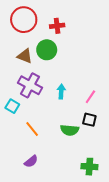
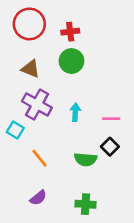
green circle: (47, 50) -> (71, 61), moved
pink line: (90, 97) -> (111, 119), turned 56
black square: (89, 120) -> (110, 147), turned 32
green cross: (89, 167) -> (86, 204), moved

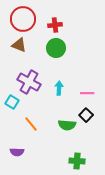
brown triangle: (31, 69) -> (19, 45), moved
purple semicircle: (38, 198) -> (17, 152), moved, turned 40
green cross: (86, 204) -> (77, 161), moved

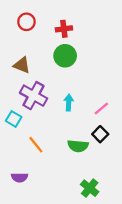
red circle: (23, 19) -> (26, 22), size x0.6
brown triangle: (19, 45) -> (22, 65), moved
pink line: (87, 93) -> (101, 108), turned -40
green cross: (77, 161) -> (90, 188), turned 35

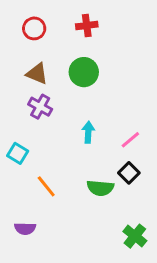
red cross: (64, 29) -> (87, 25), moved
brown triangle: (22, 65) -> (37, 74), moved
purple cross: (33, 96) -> (40, 107), moved, size x0.7
green cross: (90, 188) -> (135, 236), moved

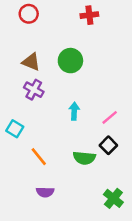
red cross: (87, 25) -> (89, 15), moved
red circle: (34, 28) -> (29, 14), moved
purple semicircle: (25, 229) -> (45, 192), moved

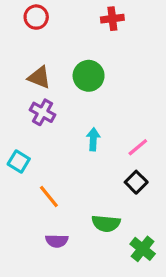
green semicircle: (84, 158) -> (106, 223), moved

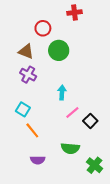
red circle: (36, 17) -> (43, 28), moved
pink line: (138, 147) -> (72, 113), moved
cyan square: (19, 162) -> (23, 109), moved

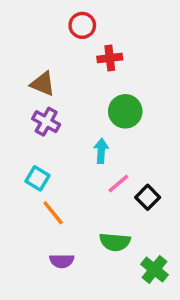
red cross: (74, 12) -> (110, 58), moved
red circle: (43, 28) -> (82, 25), moved
green circle: (59, 50) -> (125, 111), moved

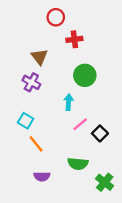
brown triangle: (43, 84) -> (39, 57), moved, turned 30

